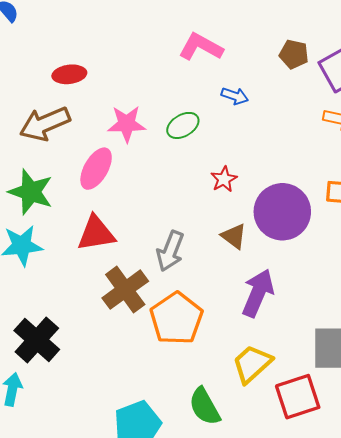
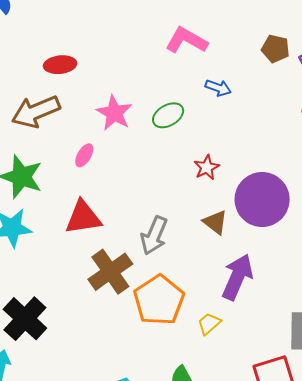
pink star: (127, 124) -> (114, 113), turned 30
pink ellipse: (96, 169) -> (84, 155), size x0.6
yellow trapezoid: (252, 364) -> (209, 324), moved, size x0.6

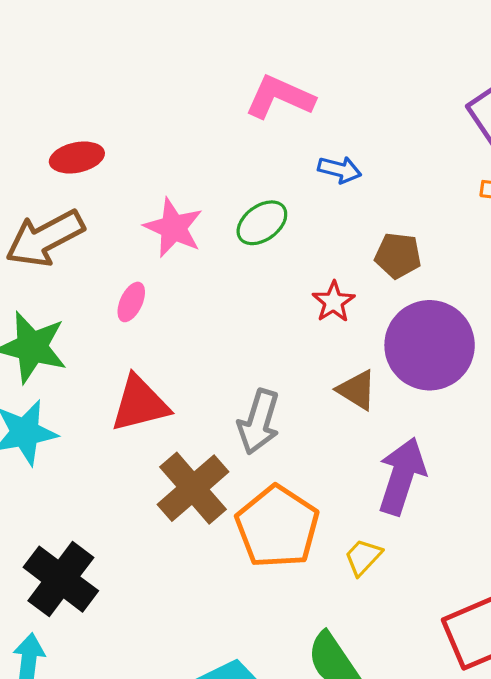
brown pentagon: (275, 49) -> (398, 256), moved

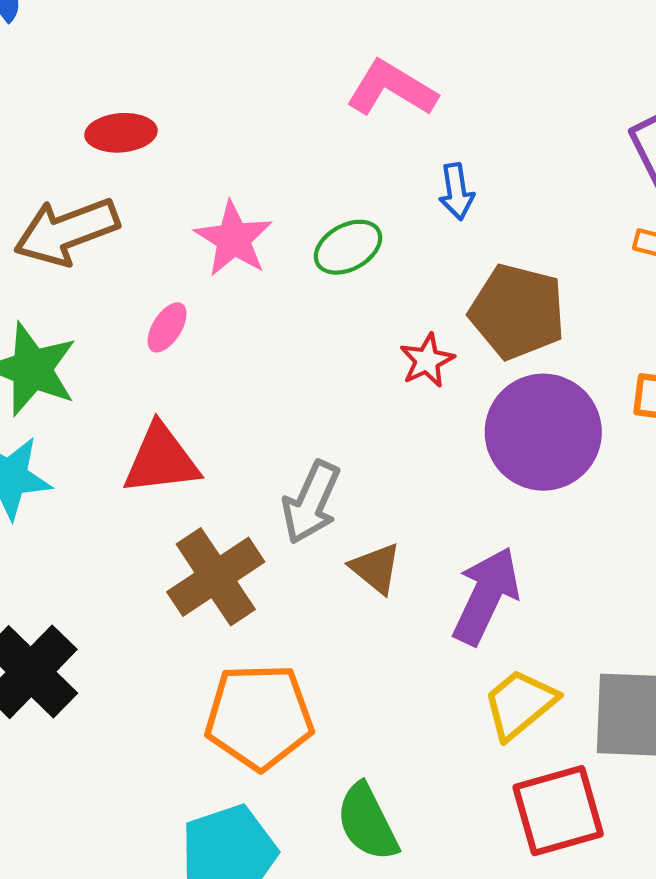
blue arrow: (340, 170) -> (457, 192), turned 60
brown pentagon: (398, 256) -> (517, 312), size x1.6
brown triangle: (357, 390) -> (376, 568), moved
orange pentagon: (277, 527) -> (259, 717), moved, turned 30
yellow trapezoid: (363, 557) -> (520, 704), moved, size x1.5

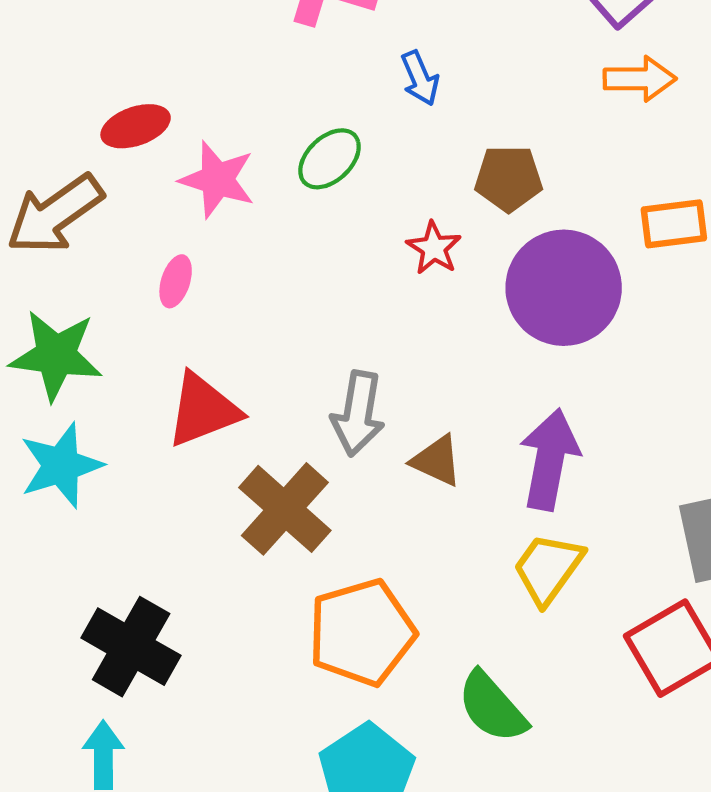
red ellipse: (121, 133) -> (136, 126), moved
brown pentagon: (517, 312) -> (509, 178), size x0.7
yellow trapezoid: (520, 704) -> (548, 568), moved

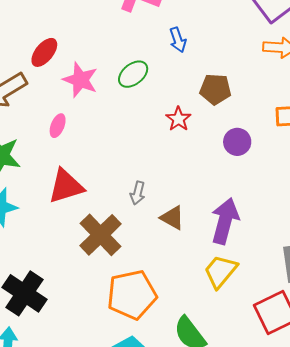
red ellipse: (136, 126) -> (44, 52), turned -36
purple circle: (564, 288) -> (237, 142), size x0.5
gray arrow: (358, 413) -> (138, 193), size x0.6

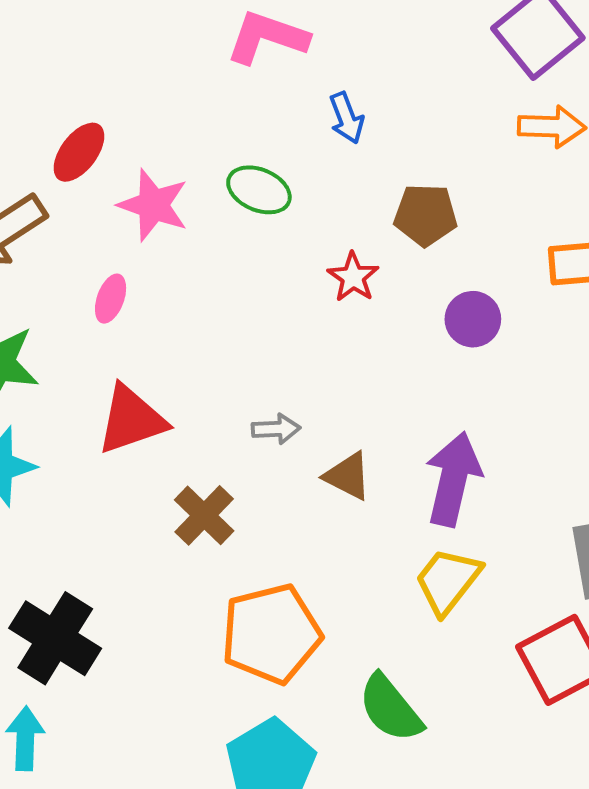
green ellipse: (133, 74) -> (259, 190), turned 64
gray arrow: (138, 193) -> (276, 429), turned -105
brown cross: (101, 235) -> (204, 515), size x0.7

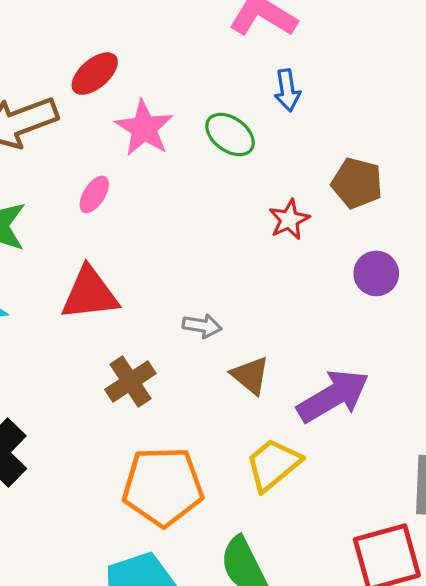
blue arrow: (347, 118) -> (287, 90), moved
purple arrow: (453, 479) -> (333, 396), turned 34
yellow trapezoid: (448, 581) -> (273, 465), moved

